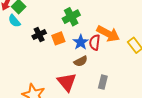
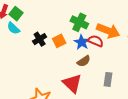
green cross: (71, 17) -> (79, 22), moved, turned -30
red semicircle: (95, 42) -> (96, 41), turned 112

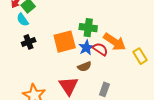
green cross: (79, 22) -> (88, 28), turned -30
black cross: (40, 39) -> (29, 42), moved
orange square: (59, 41) -> (65, 42), size x1.6

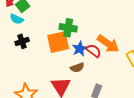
cyan semicircle: (23, 20) -> (17, 19), turned -32
green cross: (88, 28) -> (68, 28), moved

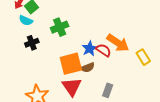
green cross: (68, 28) -> (60, 27), moved, turned -30
orange square: (58, 42) -> (71, 64), moved

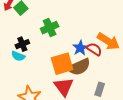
cyan semicircle: (26, 20) -> (18, 56), moved
brown semicircle: (88, 67) -> (79, 67), size x1.6

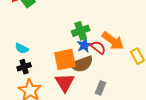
green cross: (50, 28) -> (81, 31), moved
black cross: (22, 44) -> (24, 67), moved

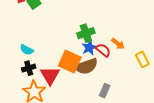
orange arrow: (113, 41) -> (118, 44), size x0.6
orange square: (65, 59) -> (70, 61), turned 35
red triangle: (65, 83) -> (50, 75), moved

